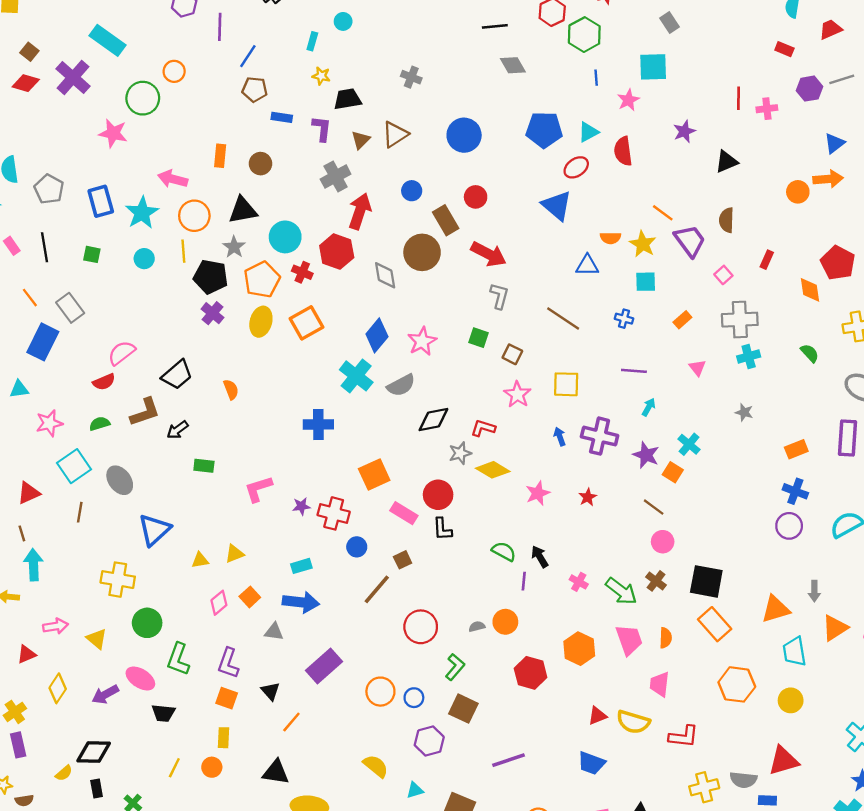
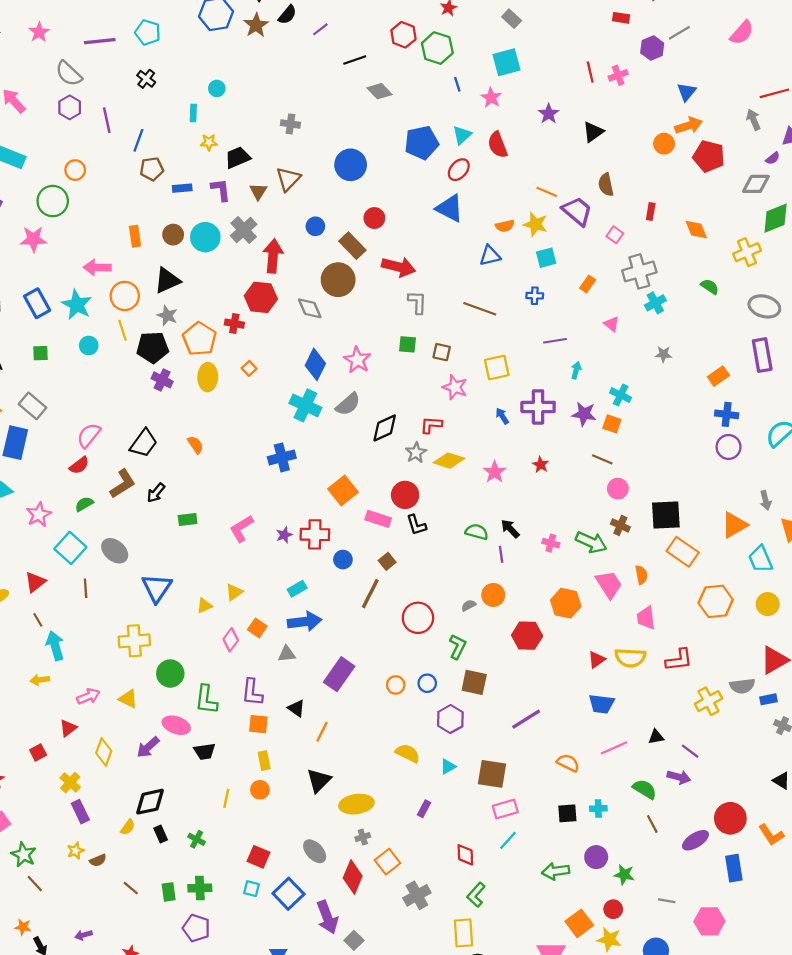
cyan circle: (285, 237) -> (205, 237), moved
red pentagon: (838, 263) -> (709, 156), moved
orange square: (306, 323) -> (249, 368), size x0.5
orange circle: (380, 692) -> (396, 685), size x0.7
black triangle: (276, 772) -> (319, 780), turned -40

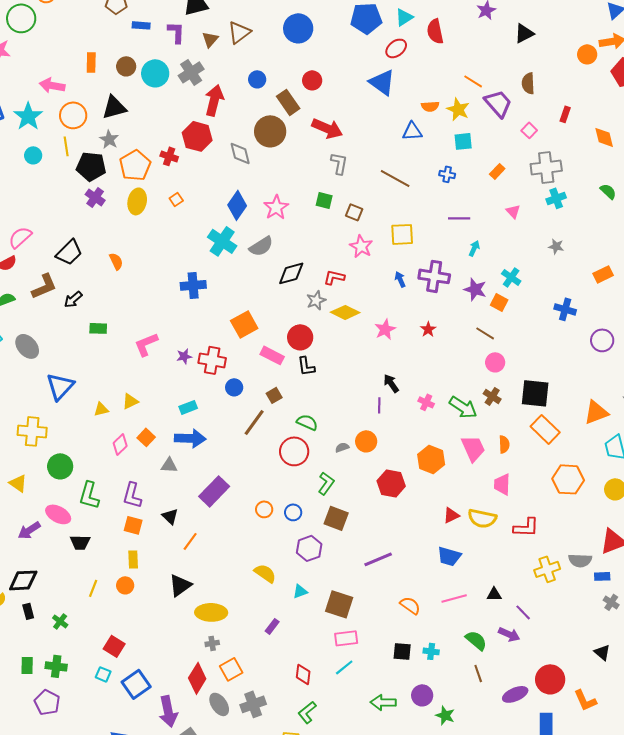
blue cross: (727, 414) -> (565, 309), moved
green semicircle: (477, 532) -> (307, 422), moved
gray ellipse: (315, 851) -> (219, 704), moved

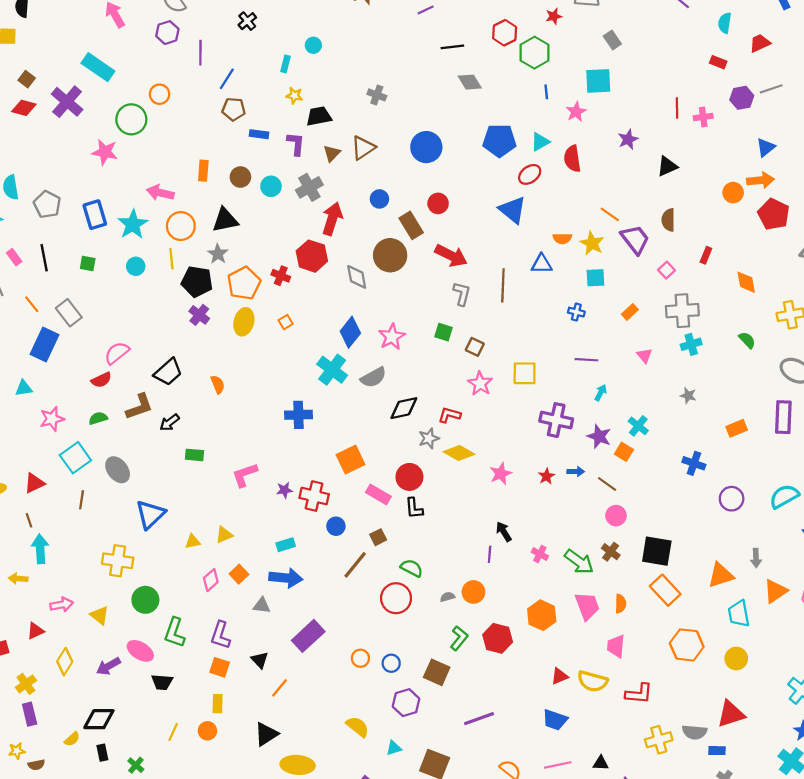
cyan circle: (155, 73) -> (271, 186), size x0.7
brown line: (395, 178) -> (503, 285), moved, turned 60
blue arrow: (400, 279) -> (576, 472), moved, turned 112
green L-shape: (326, 483) -> (459, 638), moved

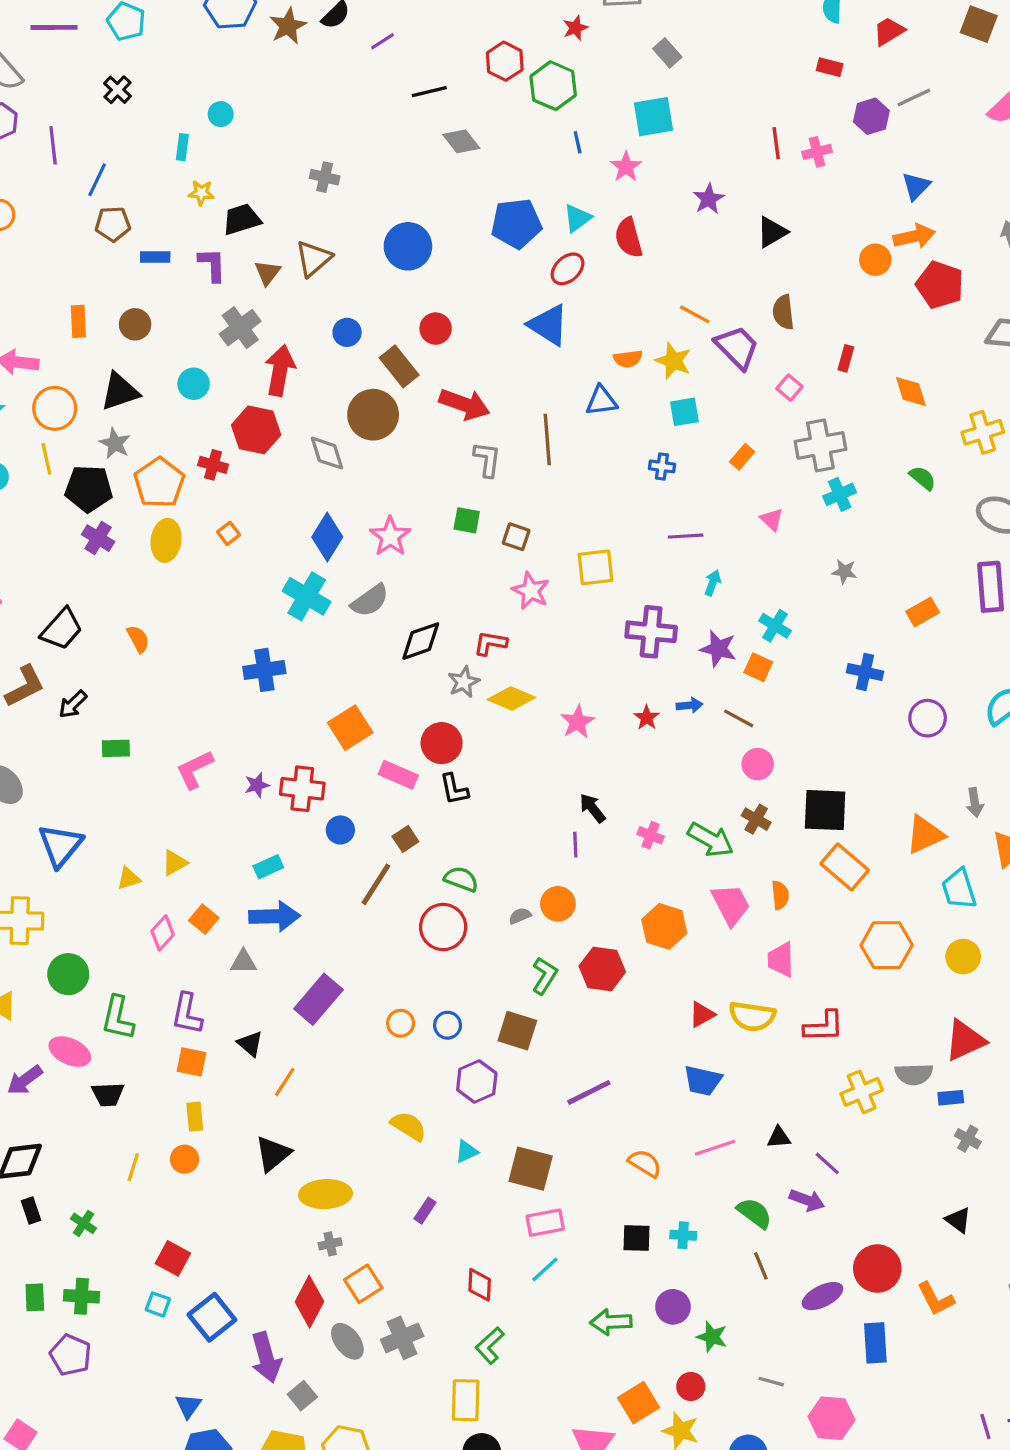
cyan circle: (271, 186) -> (194, 384), moved

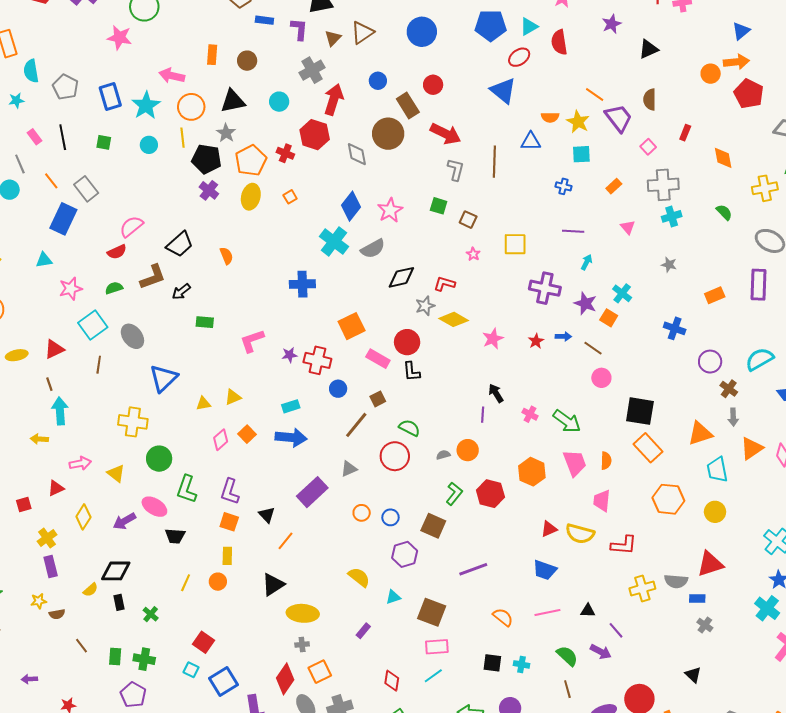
pink star: (531, 591) -> (473, 254), size x0.6
brown cross: (756, 819) -> (729, 389), moved
gray triangle: (243, 962) -> (349, 469), moved, turned -30

